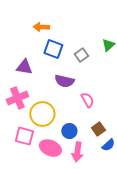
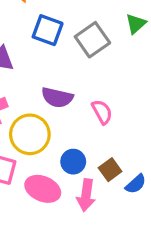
gray square: (81, 55) -> (92, 40), size x1.5
purple semicircle: (64, 81) -> (57, 97), moved
brown square: (98, 129) -> (110, 170), moved

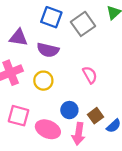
purple semicircle: (57, 97) -> (48, 50), moved
yellow circle: (30, 134) -> (43, 81), moved, size x0.7

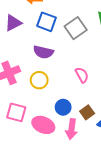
purple triangle: (18, 38) -> (13, 23), moved, turned -36

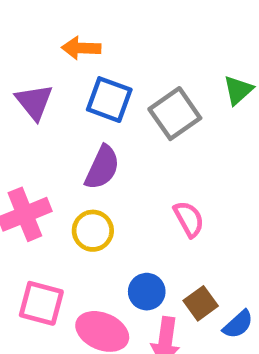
purple triangle: (13, 23) -> (34, 102), turned -42
purple semicircle: (43, 52) -> (102, 167), turned -78

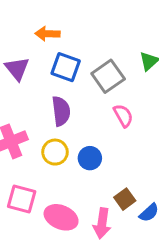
purple semicircle: (102, 167) -> (61, 111), turned -32
pink semicircle: (189, 219) -> (123, 116), moved
blue circle: (147, 292) -> (90, 158), moved

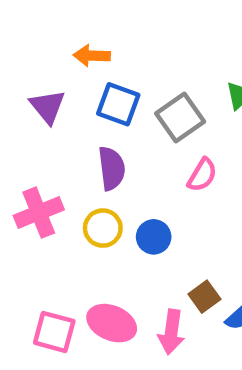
pink semicircle: (123, 116) -> (202, 175), turned 60
pink square: (22, 199) -> (54, 332), moved

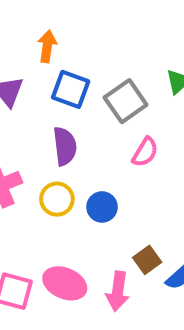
orange arrow: (92, 56) -> (47, 46), turned 96

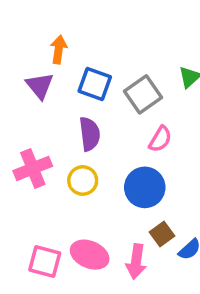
orange arrow: (47, 46) -> (59, 50), moved
blue circle: (102, 207) -> (145, 187), moved, size x1.5

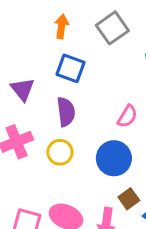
orange arrow: (59, 50) -> (61, 26), moved
purple triangle: (40, 86) -> (23, 89), moved
gray square: (143, 94) -> (112, 28), moved

